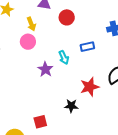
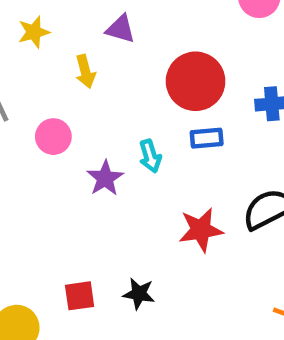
red circle: (67, 17) -> (196, 81), moved, size x1.6
pink circle: (28, 42) -> (53, 137), moved
black star: (71, 106) -> (139, 294), moved

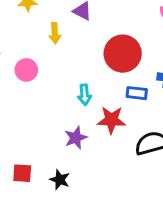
blue rectangle: (207, 138) -> (137, 93), moved
purple star: (105, 178) -> (76, 138), moved
red star: (201, 230) -> (111, 120), moved

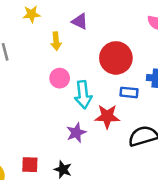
pink circle: (26, 70) -> (60, 78), moved
cyan arrow: (85, 95) -> (83, 95), size x1.5

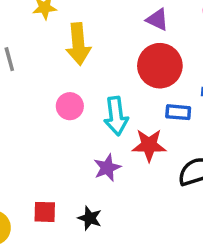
purple triangle: (80, 21) -> (157, 20), moved
yellow arrow: (56, 41) -> (78, 44), size x1.6
pink circle: (60, 78) -> (70, 106), moved

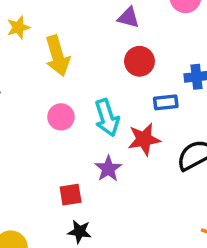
red circle: (160, 66) -> (139, 61), size x0.7
red square: (45, 212) -> (71, 195), moved
black star: (90, 218) -> (80, 232), moved

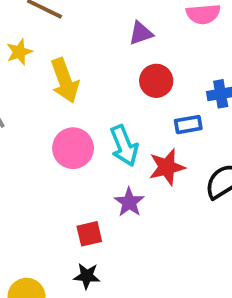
purple triangle: (128, 18) -> (141, 33), turned -30
pink circle: (61, 117) -> (73, 148), size x1.4
black star: (80, 232) -> (87, 276), moved

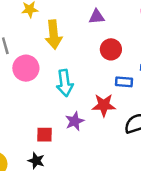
purple triangle: (141, 33) -> (97, 17), moved
cyan arrow: (124, 146) -> (65, 83), moved
pink circle: (73, 148) -> (26, 68), moved

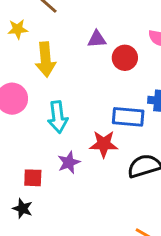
red circle: (111, 49) -> (125, 58), moved
blue rectangle: (124, 82) -> (128, 117), size x1.5

